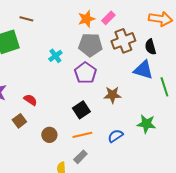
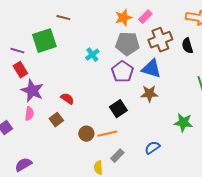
blue triangle: (143, 70) -> (151, 69), moved
orange line: (82, 135) -> (107, 134), moved
blue semicircle: (115, 136) -> (152, 148), moved

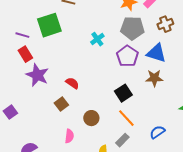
brown cross: (160, 40) -> (165, 24), size x0.7
pink semicircle: (29, 114) -> (69, 136), moved
orange line: (107, 134) -> (126, 118), moved, turned 60

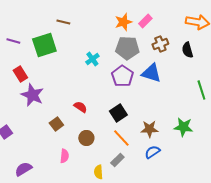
purple line: (22, 35) -> (13, 41), moved
brown star: (154, 78) -> (149, 129), moved
red semicircle: (72, 83) -> (80, 107), moved

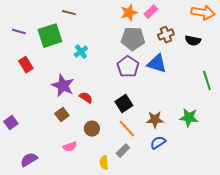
black semicircle: (187, 50) -> (193, 41), turned -63
cyan cross: (92, 59) -> (81, 52), moved
purple star: (32, 95) -> (63, 86), moved
pink semicircle: (64, 156) -> (70, 147), turned 64

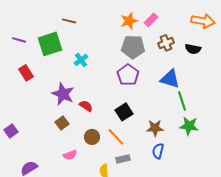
blue triangle: (157, 64) -> (170, 79), moved
green line: (207, 81) -> (182, 101), moved
orange line: (127, 129) -> (116, 137), moved
blue semicircle: (158, 143) -> (158, 151), turned -42
gray rectangle: (123, 151) -> (123, 159), turned 32

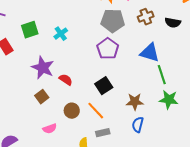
green square: (50, 44) -> (30, 30), moved, size x0.7

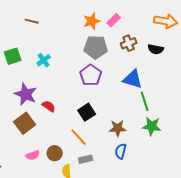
brown square: (42, 97) -> (25, 123), size x1.5
brown circle: (72, 111) -> (55, 153), moved

